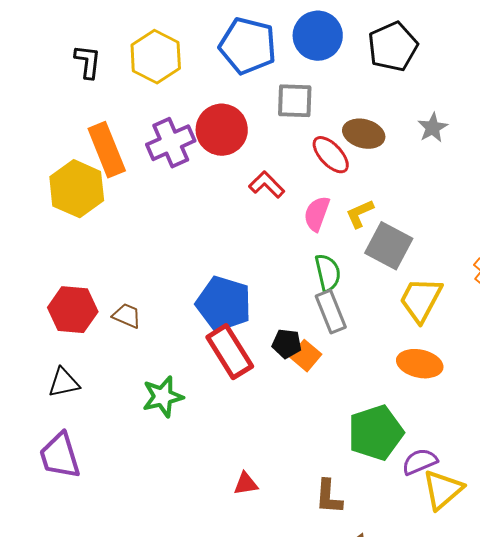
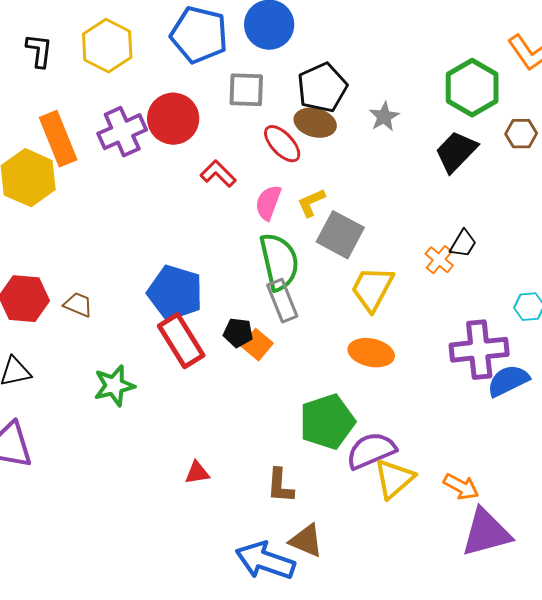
black pentagon: (393, 47) -> (322, 88), moved
green semicircle: (328, 273) -> (279, 262), size x1.5
purple semicircle: (420, 462) -> (371, 451), size x1.4

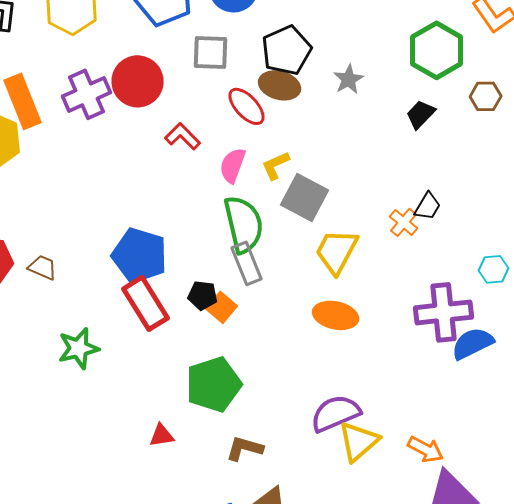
black trapezoid: (456, 152) -> (421, 114), size x0.7
green pentagon: (327, 422) -> (214, 384), moved
brown L-shape: (280, 486) -> (245, 448), turned 102

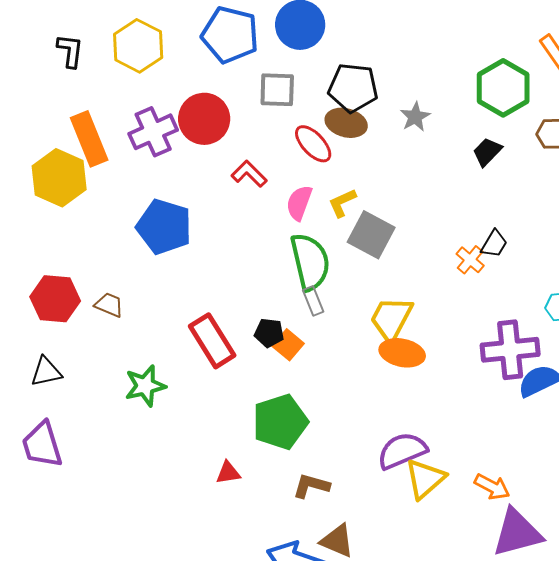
black pentagon: (287, 50) -> (353, 88), turned 30
yellow trapezoid: (337, 251) -> (391, 319), moved
blue pentagon: (140, 255) -> (164, 227), moved
gray rectangle: (247, 263) -> (313, 301), size x0.7

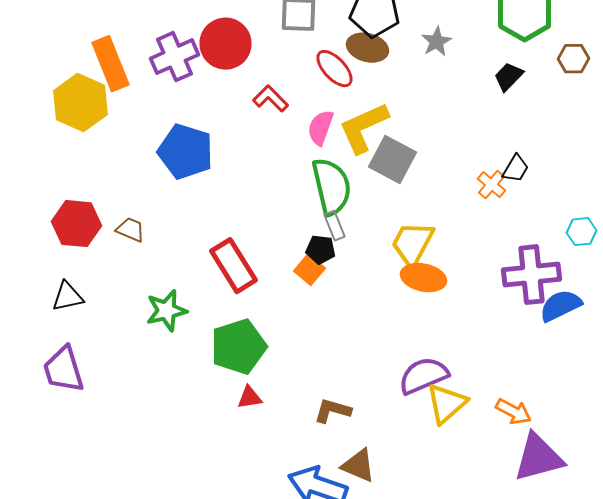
yellow L-shape: (342, 203) -> (364, 128), size x1.8
black pentagon: (269, 333) -> (320, 250), moved
green pentagon: (280, 422) -> (238, 347), moved

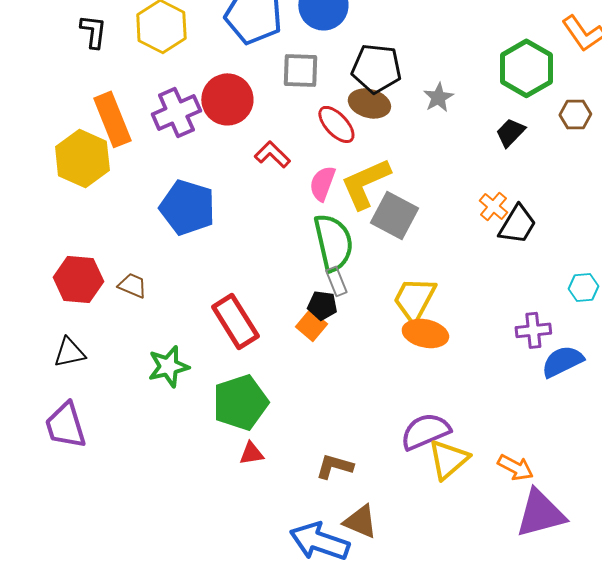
black trapezoid: (516, 169) -> (517, 224), size x1.4
orange cross: (492, 185) -> (493, 206), moved
purple cross: (532, 275) -> (533, 330), size x0.6

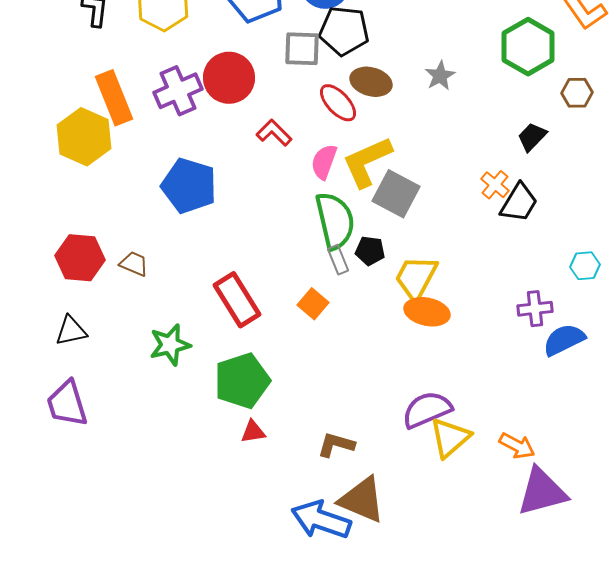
black pentagon: (376, 68) -> (344, 31), moved
black trapezoid: (510, 132) -> (532, 137), moved
black pentagon: (322, 305) -> (370, 251), moved
brown triangle: (360, 521) -> (362, 500), size x1.4

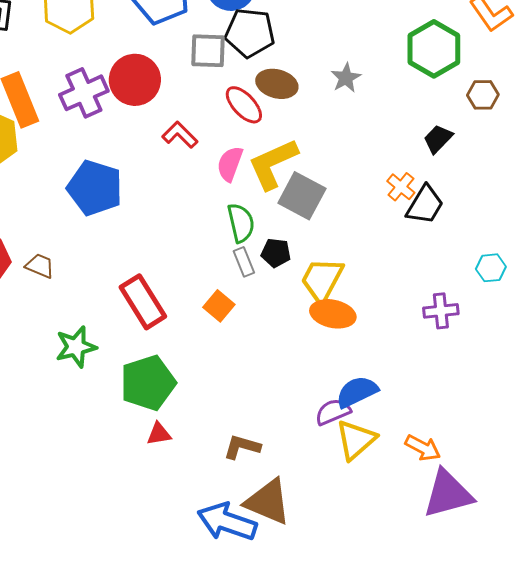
green semicircle: (335, 221) -> (241, 223), size x0.7
blue semicircle: (564, 340) -> (357, 392), moved
purple semicircle: (427, 410) -> (333, 412), size x0.7

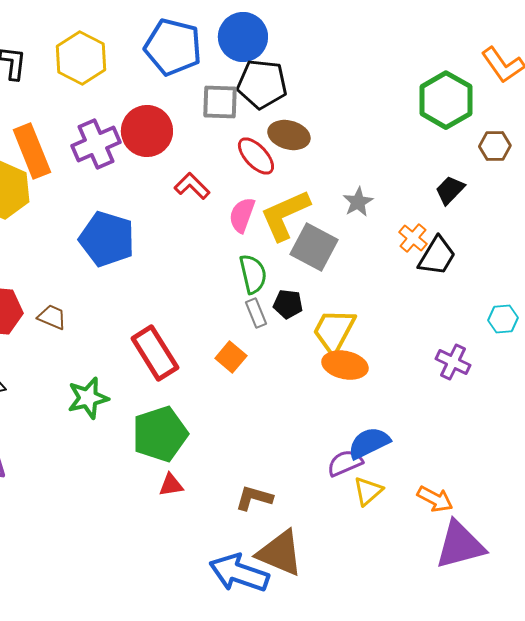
gray star: (346, 78) -> (358, 202), moved
purple cross: (441, 311) -> (453, 362), turned 32
yellow triangle: (356, 440) -> (368, 491), size x0.7

